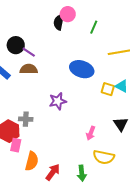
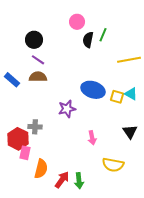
black semicircle: (59, 22) -> (88, 40), moved
black circle: (16, 45) -> (34, 40), moved
blue ellipse: (82, 69) -> (93, 90), moved
pink arrow: (91, 133) -> (92, 138), moved, turned -32
green arrow: (82, 173) -> (79, 181), moved

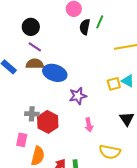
blue ellipse: (93, 90) -> (55, 73), moved
yellow square: (117, 97) -> (114, 84), turned -32
purple star: (67, 109) -> (78, 96), moved
red hexagon: (18, 139) -> (48, 122), moved

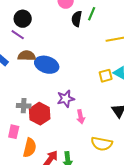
purple line: (35, 47) -> (18, 35), moved
purple star: (78, 96) -> (66, 99), moved

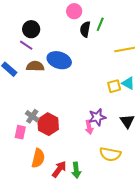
blue ellipse: (47, 65) -> (59, 60), moved
purple star: (66, 99) -> (97, 117), moved
gray cross: (24, 106) -> (32, 116), turned 32
pink rectangle: (14, 132) -> (20, 132), moved

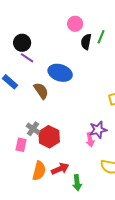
black circle: (31, 29) -> (22, 43), moved
brown semicircle: (35, 66) -> (41, 91), moved, turned 54
red arrow: (59, 169) -> (60, 169), moved, turned 30

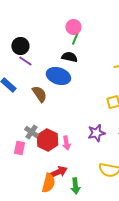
green line: (101, 37) -> (75, 38), moved
black semicircle: (86, 42) -> (69, 57), moved, turned 91
pink arrow: (90, 140) -> (66, 143), moved
orange semicircle: (39, 171) -> (48, 183), moved

